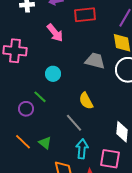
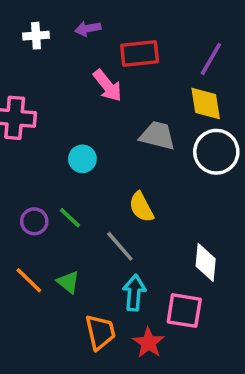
pink arrow: (55, 33) -> (107, 86), moved
green line: (40, 97) -> (70, 218), moved

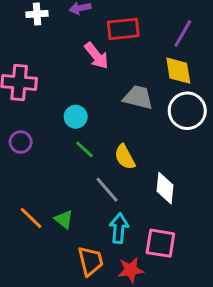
green line: (70, 218) -> (85, 149), moved
purple circle: (34, 221) -> (21, 142), moved
white diamond: (206, 262) -> (165, 188), moved
red star: (148, 343) -> (131, 270), turned 30

